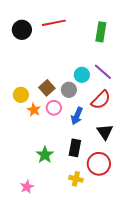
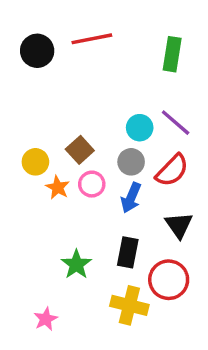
gray circle: (69, 90) -> (131, 162), moved
yellow cross: (76, 179) -> (129, 305), size x1.5

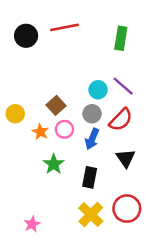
yellow circle: (35, 162) -> (15, 114), moved
green star: (76, 264) -> (54, 164), moved
red circle: (169, 280) -> (127, 209), moved
yellow cross: (129, 305) -> (91, 215), turned 30

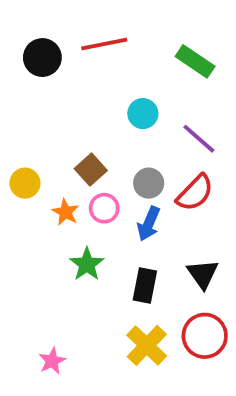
green rectangle: (121, 38) -> (195, 61), turned -65
cyan circle: (98, 90) -> (143, 114), moved
black triangle: (126, 158) -> (203, 274), moved

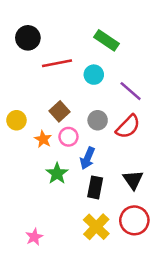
red line: (104, 44) -> (57, 63), moved
green rectangle: (195, 61) -> (106, 40), moved
blue arrow: (149, 224) -> (87, 158), moved

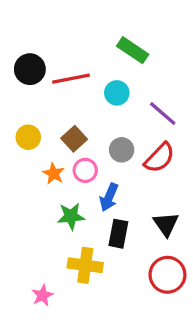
black circle: (28, 38) -> (30, 69), moved
yellow circle: (16, 120) -> (28, 137), moved
green star: (57, 173) -> (71, 216), turned 30
yellow cross: (96, 227) -> (85, 265), moved, turned -36

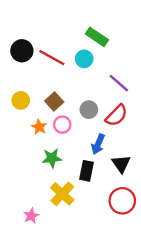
red line: (71, 79) -> (52, 58), turned 40
cyan circle: (117, 93) -> (84, 59), moved
blue arrow: (109, 197) -> (98, 144), moved
yellow cross: (85, 265) -> (62, 194), turned 35

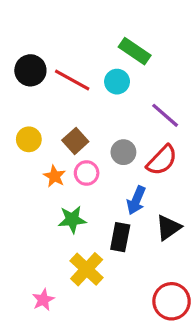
black triangle: (121, 164) -> (168, 228), turned 30
red circle: (122, 201) -> (172, 301), moved

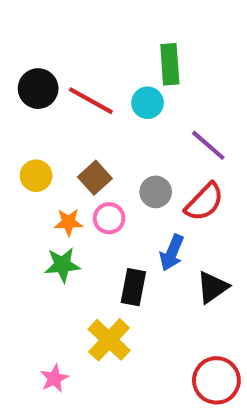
green rectangle: (135, 51) -> (170, 64), turned 52
orange star: (54, 176) -> (69, 222), turned -30
green star: (72, 220) -> (62, 265), moved
black rectangle: (120, 237) -> (133, 287), moved

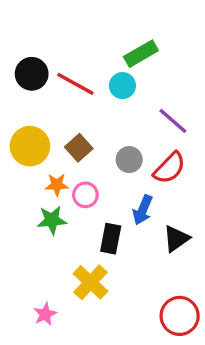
green rectangle: (170, 64) -> (141, 54), turned 64
yellow circle: (36, 176) -> (30, 146), size x1.5
pink circle: (109, 218) -> (85, 195), moved

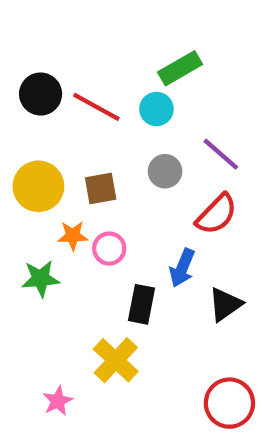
brown square: (79, 148) -> (101, 188), turned 32
gray circle: (129, 160) -> (165, 171), moved
green star: (52, 220) -> (41, 279), moved

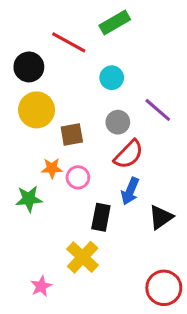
green rectangle: (180, 68) -> (115, 22), moved
red line: (96, 107) -> (69, 42), moved
yellow circle: (38, 186) -> (37, 110), moved
red semicircle: (217, 214) -> (129, 154), moved

